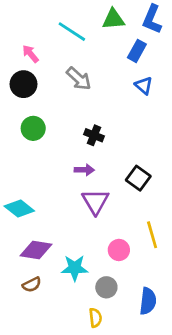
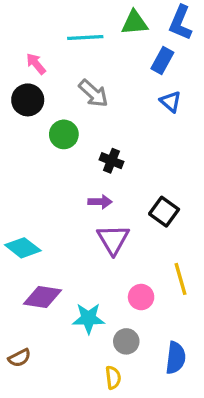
cyan line: (72, 32) -> (85, 37), turned -36
green circle: (33, 128) -> (64, 134), moved
brown semicircle: (32, 285) -> (20, 358), moved

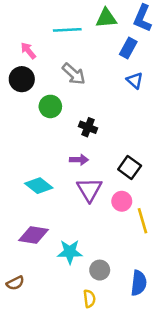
cyan diamond: (23, 248) -> (39, 186), moved
pink circle: (141, 297) -> (122, 201), moved

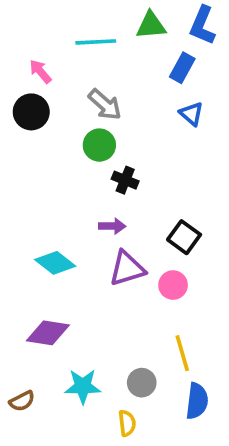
green circle: (50, 106) -> (99, 145), moved
purple triangle: (89, 190) -> (127, 268), turned 44
yellow line: (143, 221) -> (182, 353), moved
cyan star: (70, 252) -> (83, 386), moved

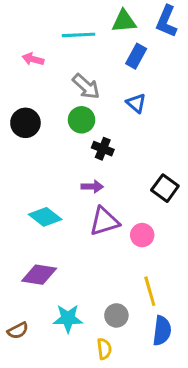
blue rectangle: (182, 68) -> (136, 56), moved
pink arrow: (40, 71) -> (33, 59), turned -35
black circle: (31, 112) -> (25, 123), moved
blue triangle: (191, 114) -> (136, 103), moved
black square: (184, 237) -> (165, 188), moved

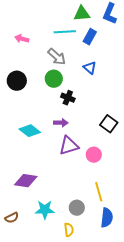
cyan line: (79, 35) -> (65, 32), moved
cyan diamond: (45, 217) -> (30, 131), moved

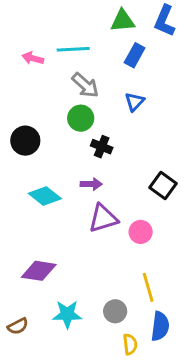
cyan line: (65, 32) -> (73, 49), moved
blue triangle: (90, 68) -> (135, 102), turned 32
black circle: (17, 81) -> (25, 141), moved
yellow semicircle: (69, 230) -> (130, 344), moved

